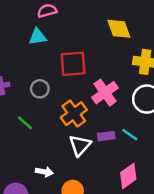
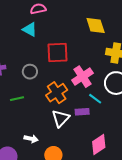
cyan triangle: (38, 37) -> (30, 30), turned 35
green line: (25, 123) -> (17, 99), turned -56
cyan line: (130, 135) -> (95, 99), moved

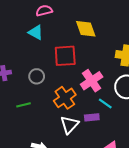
yellow diamond: (96, 25) -> (86, 29), moved

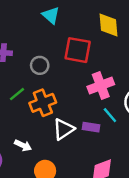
orange cross: (65, 98) -> (43, 103), moved
green line: (24, 105) -> (17, 94), turned -40

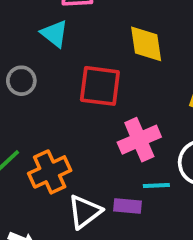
gray circle: (40, 65) -> (21, 81), moved
cyan line: (110, 115) -> (156, 185), turned -49

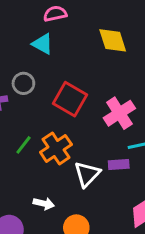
red square: (100, 86) -> (70, 99), moved, turned 32

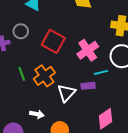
green line: (23, 145) -> (22, 74), turned -56

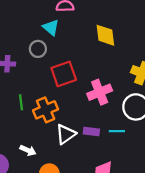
gray circle: (21, 31) -> (38, 49), moved
red square: (53, 41) -> (64, 74), turned 30
cyan line: (101, 72) -> (117, 131), moved

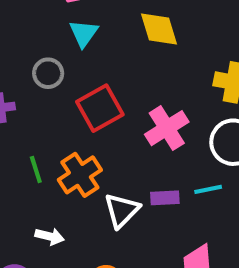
cyan triangle: (51, 27) -> (84, 33), moved, turned 36
white arrow: (28, 150) -> (50, 236), moved

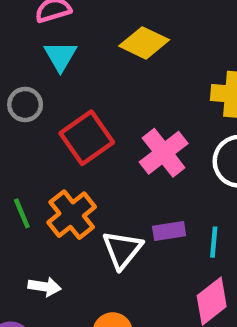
yellow diamond: (159, 29) -> (144, 43), turned -42
cyan line: (208, 189) -> (214, 242), moved, turned -68

